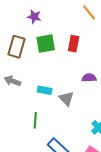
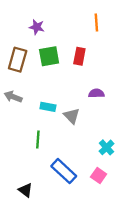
orange line: (89, 12) -> (96, 23), turned 35

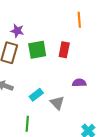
purple star: (37, 27) -> (17, 31), moved
cyan rectangle: (48, 107) -> (36, 95), turned -48

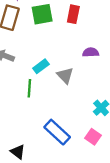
green line: (27, 124) -> (29, 88), moved

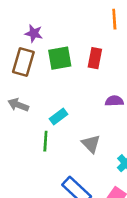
gray triangle: (65, 75) -> (91, 144), moved

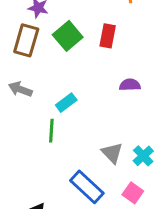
green square: (60, 58) -> (68, 36), turned -30
gray triangle: (91, 144) -> (112, 153), moved

